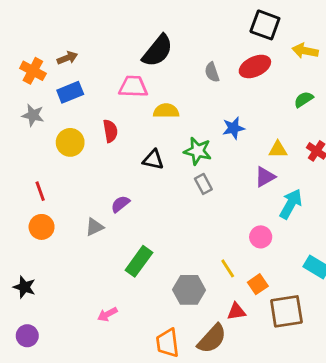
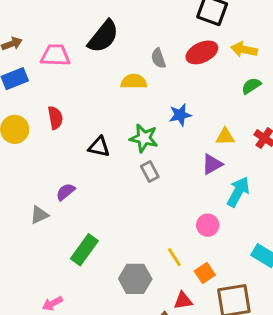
yellow arrow: (305, 51) -> (244, 50), moved
pink trapezoid: (133, 87) -> (55, 55), moved
yellow semicircle: (166, 111) -> (134, 81), moved

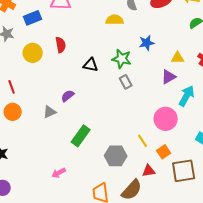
pink circle: (208, 225) -> (166, 119), size x1.5

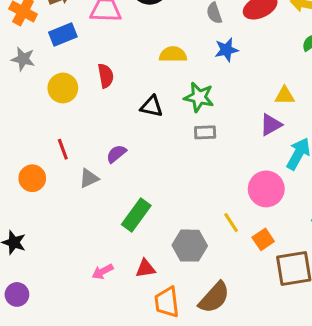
yellow semicircle: (115, 20) -> (173, 54), moved
blue star: (147, 43) -> (226, 50), moved
gray rectangle: (126, 82) -> (205, 132), turned -64
red line: (12, 87) -> (63, 149), moved
red triangle: (149, 171) -> (145, 268), moved

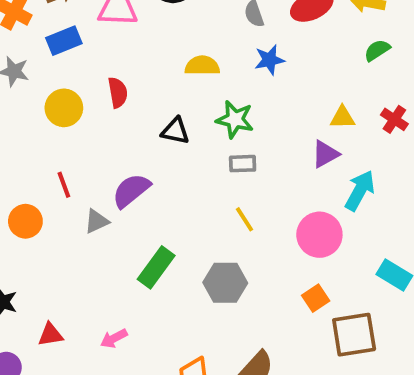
purple semicircle: (116, 154) -> (131, 190), size x1.5
yellow line: (231, 223) -> (245, 219), moved
gray hexagon: (190, 246) -> (225, 283), moved
red triangle: (145, 268) -> (50, 335), moved

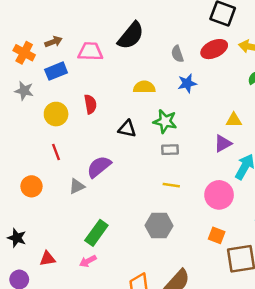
red line: (64, 185) -> (56, 152), moved
yellow line: (245, 219) -> (171, 185), turned -49
green rectangle: (156, 267) -> (96, 233), moved
orange square: (316, 298) -> (217, 235), turned -35

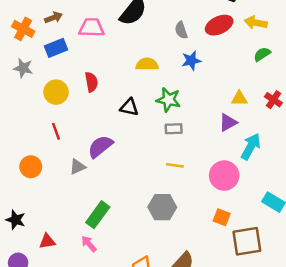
pink arrow: (88, 261) -> (89, 244), turned 77

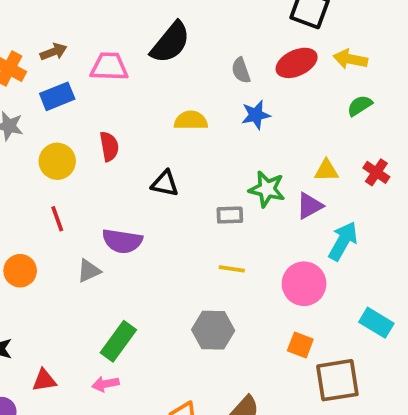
green star: (169, 100) -> (267, 189), moved
purple semicircle: (100, 146) -> (122, 241), turned -132
pink arrow: (89, 244) -> (105, 384), turned -60

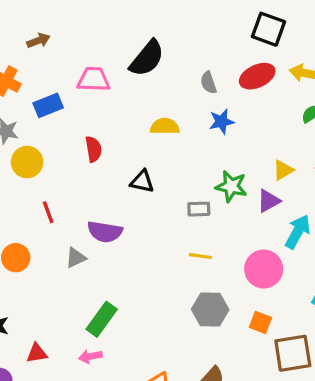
brown arrow: (54, 52) -> (38, 41), moved
yellow circle: (57, 161) -> (27, 162), moved
yellow triangle: (326, 171) -> (283, 170), turned -30
gray hexagon: (213, 330) -> (210, 310), moved

